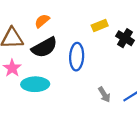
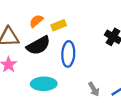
yellow rectangle: (100, 26) -> (59, 25), moved
cyan ellipse: (35, 84) -> (44, 84), moved

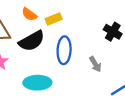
orange semicircle: (36, 21) -> (29, 14), turned -104
gray arrow: (94, 89) -> (95, 64), moved

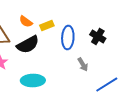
blue ellipse: (64, 50) -> (68, 38), moved

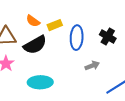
gray arrow: (83, 64) -> (92, 66), turned -80

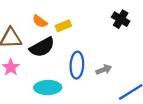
black cross: (108, 37) -> (121, 19), moved
blue ellipse: (77, 38) -> (77, 65), moved

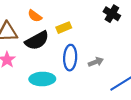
yellow rectangle: (63, 26) -> (64, 28), moved

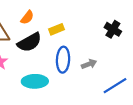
black cross: (112, 14) -> (113, 29), moved
orange semicircle: (35, 16) -> (27, 17), turned -88

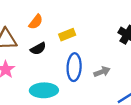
black semicircle: (29, 42) -> (38, 49), size x0.6

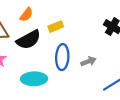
black semicircle: (38, 49) -> (29, 40), size x1.6

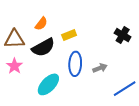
cyan ellipse: (34, 79) -> (48, 84), turned -45

